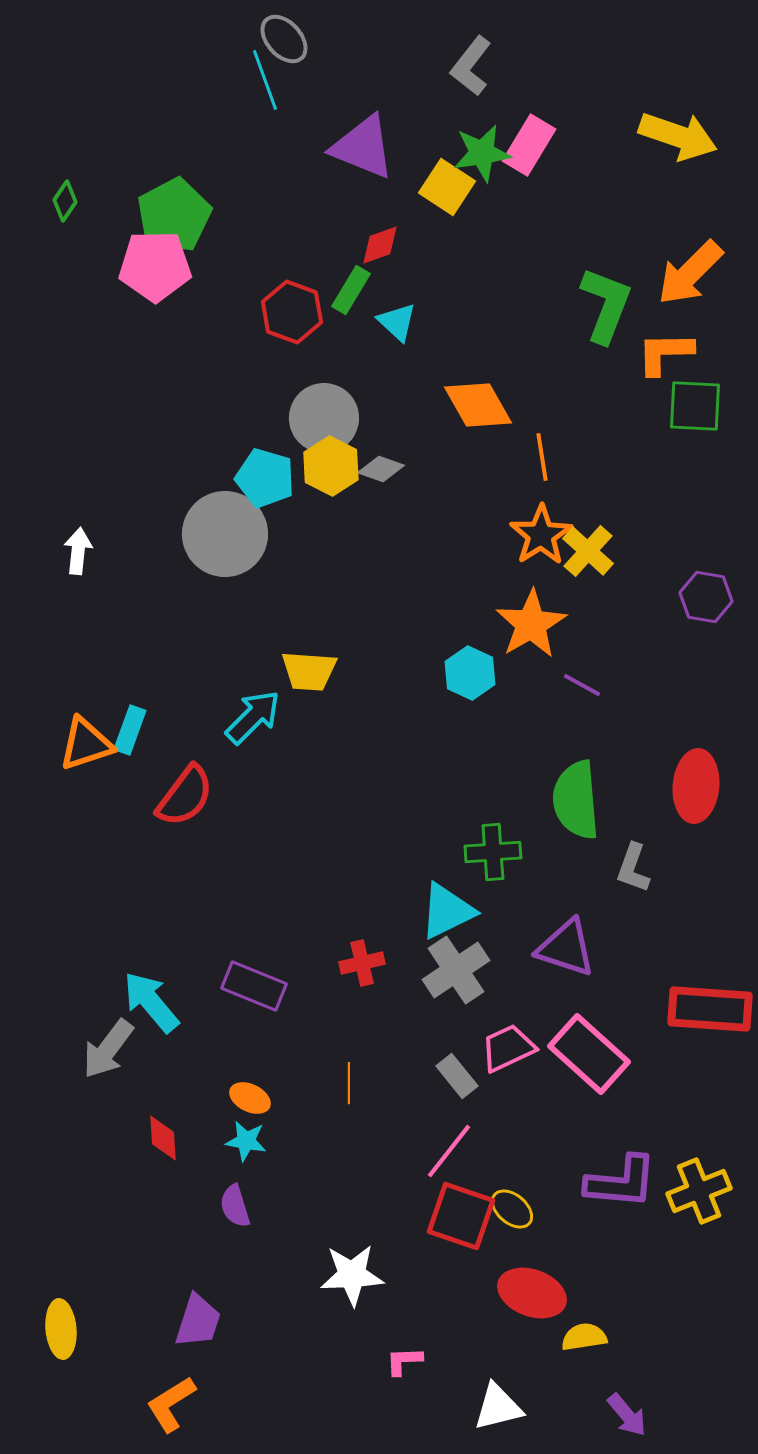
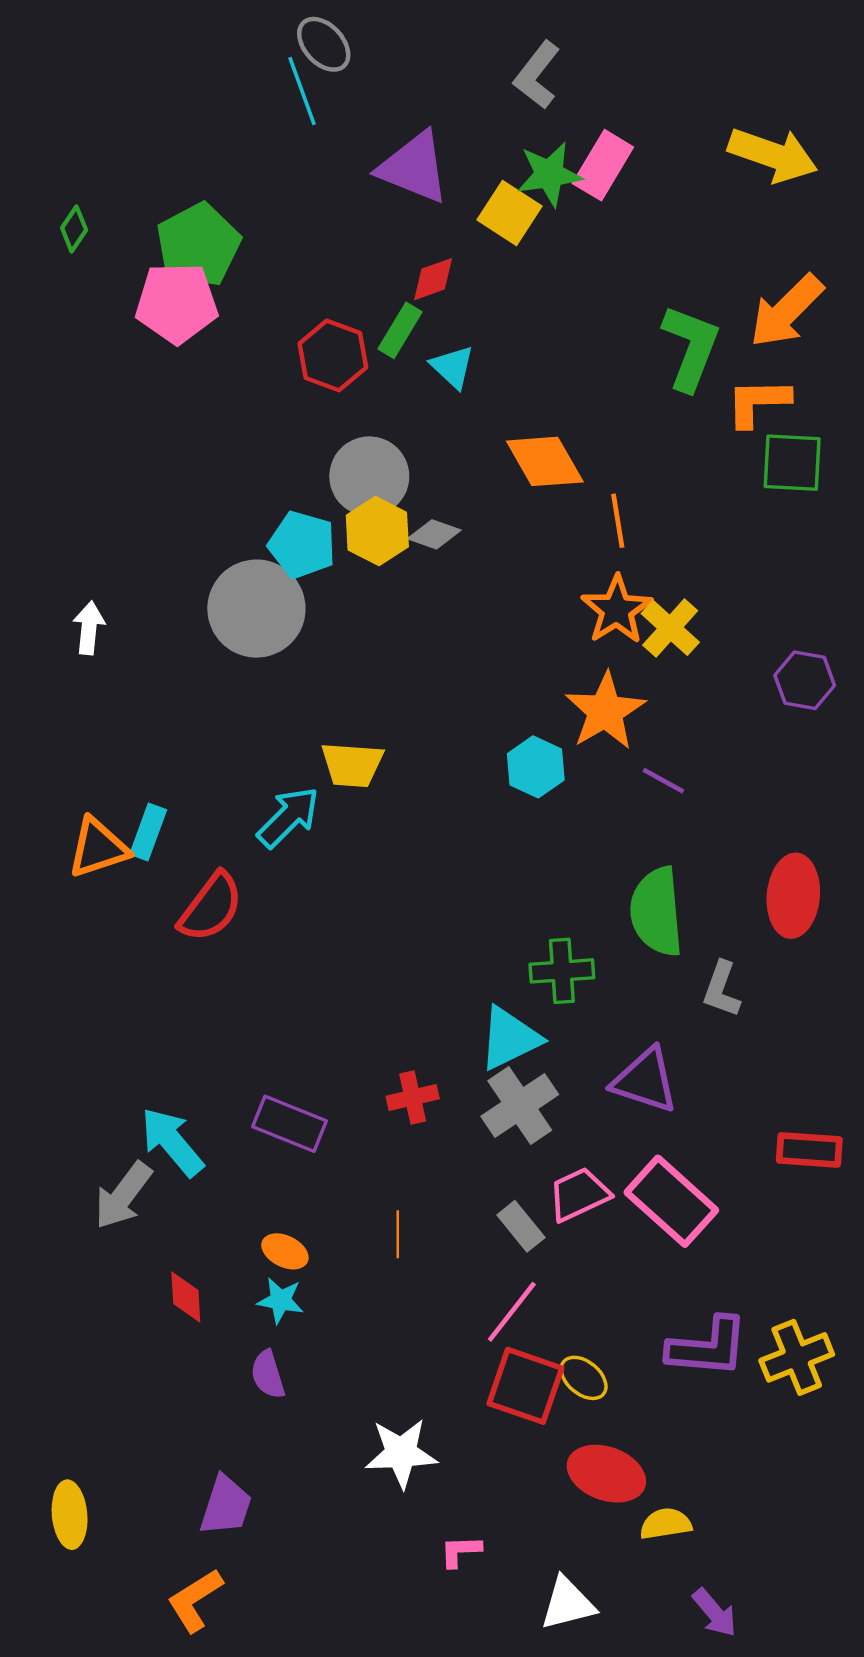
red rectangle: (710, 1009) -> (809, 1150), size x0.7

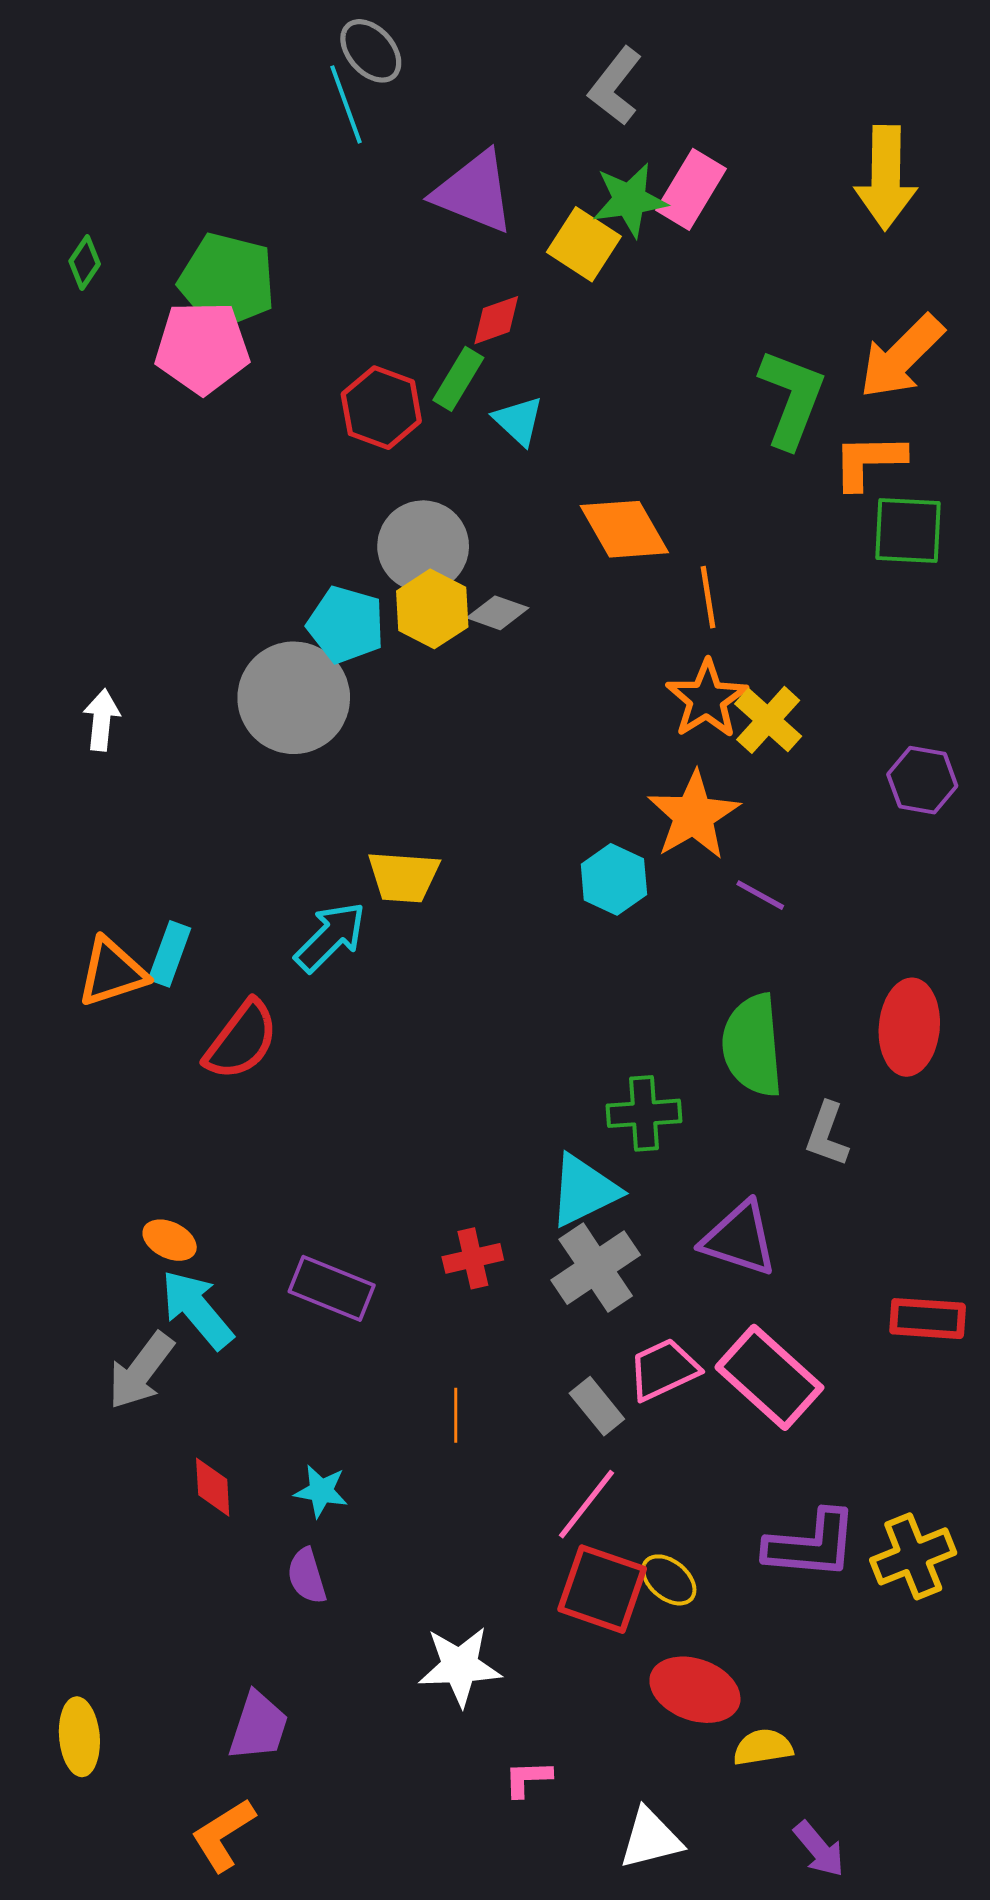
yellow arrow: (773, 155) -> (886, 178), turned 72
green pentagon: (198, 245) -> (227, 281), turned -30
orange ellipse: (285, 1251) -> (170, 1240), moved

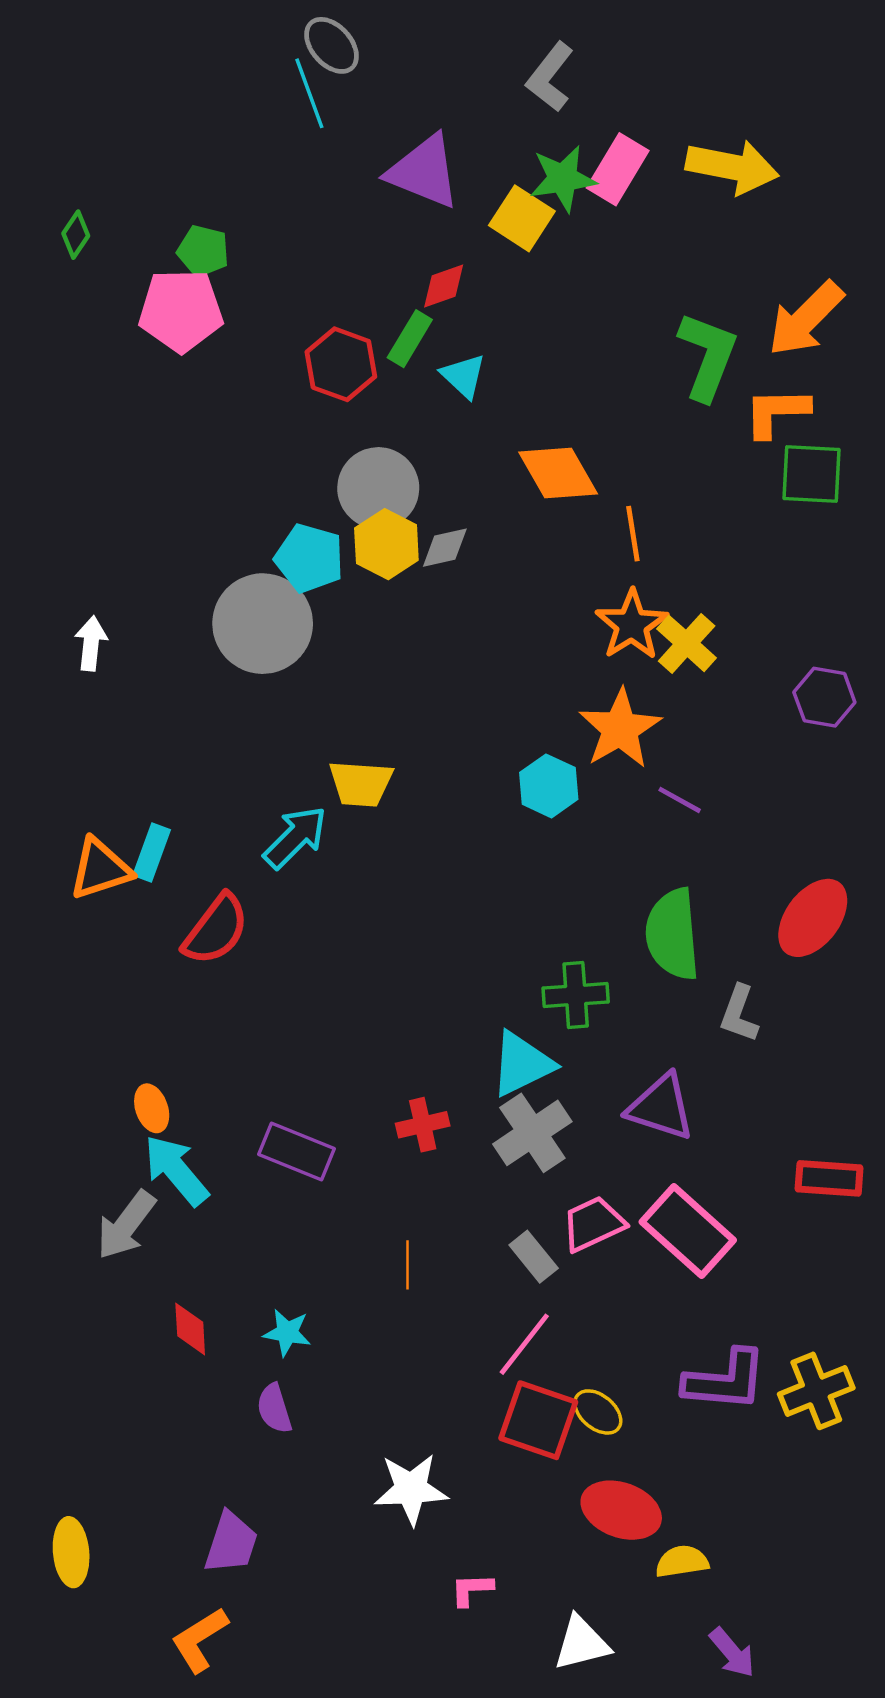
yellow arrow: (886, 178) -> (732, 167), moved, turned -80
green pentagon: (227, 281) -> (203, 251), size x0.6
gray diamond: (498, 613) -> (445, 548), turned -32
red ellipse: (909, 1027) -> (813, 918), turned 32
orange ellipse: (170, 1240) -> (152, 1108), turned 45

